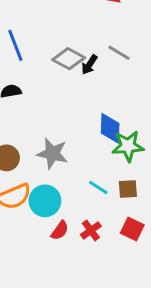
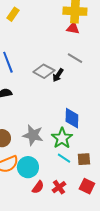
gray line: (119, 53) -> (75, 58), moved
green star: (128, 146) -> (62, 138), moved, turned -30

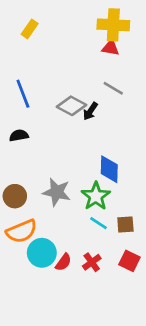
cyan circle: (28, 167) -> (42, 253), moved

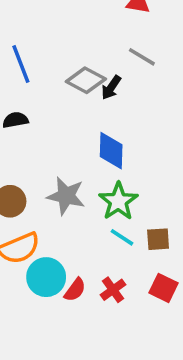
blue diamond: (109, 169) -> (111, 151), moved

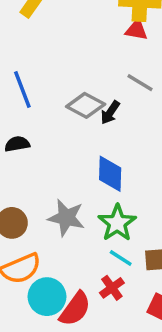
red semicircle: (75, 290) -> (75, 309), size x1.5
red cross: (113, 290) -> (112, 288), moved

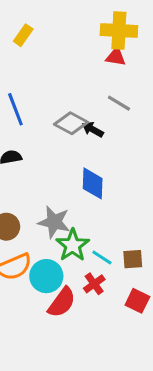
black arrow: (110, 112) -> (93, 129), turned 85
green star: (117, 223) -> (73, 245), moved
cyan circle: (47, 297) -> (46, 276), moved

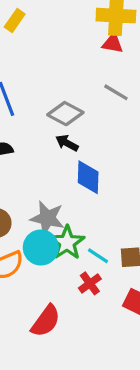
black arrow: (93, 129) -> (67, 143), moved
cyan circle: (46, 276) -> (41, 248), moved
red semicircle: (62, 302) -> (46, 321), moved

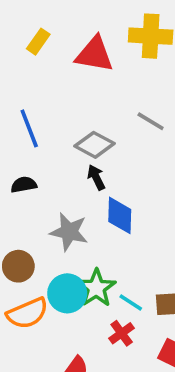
red triangle: (113, 43) -> (94, 54), moved, size x1.6
black arrow: (67, 143) -> (96, 177), turned 35
gray star: (47, 218) -> (69, 232), moved

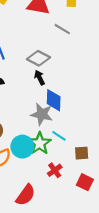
gray line: (151, 121) -> (62, 29), moved
gray star: (69, 232) -> (42, 114), moved
cyan line: (131, 302) -> (59, 136), moved

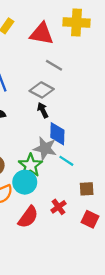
gray line: (62, 29) -> (54, 65), moved
cyan line: (59, 136) -> (66, 161), moved
green star: (40, 143) -> (30, 165), moved
red semicircle: (26, 195) -> (28, 217), moved

